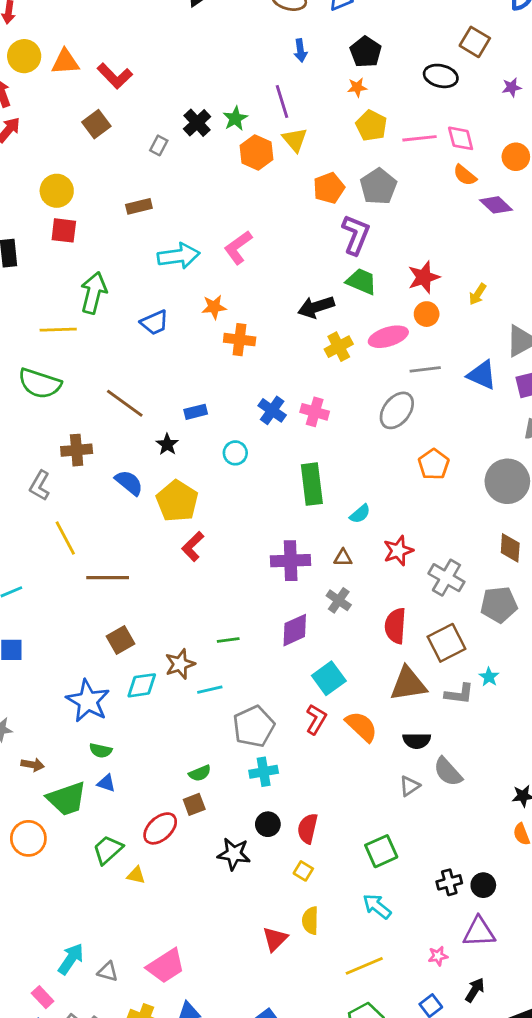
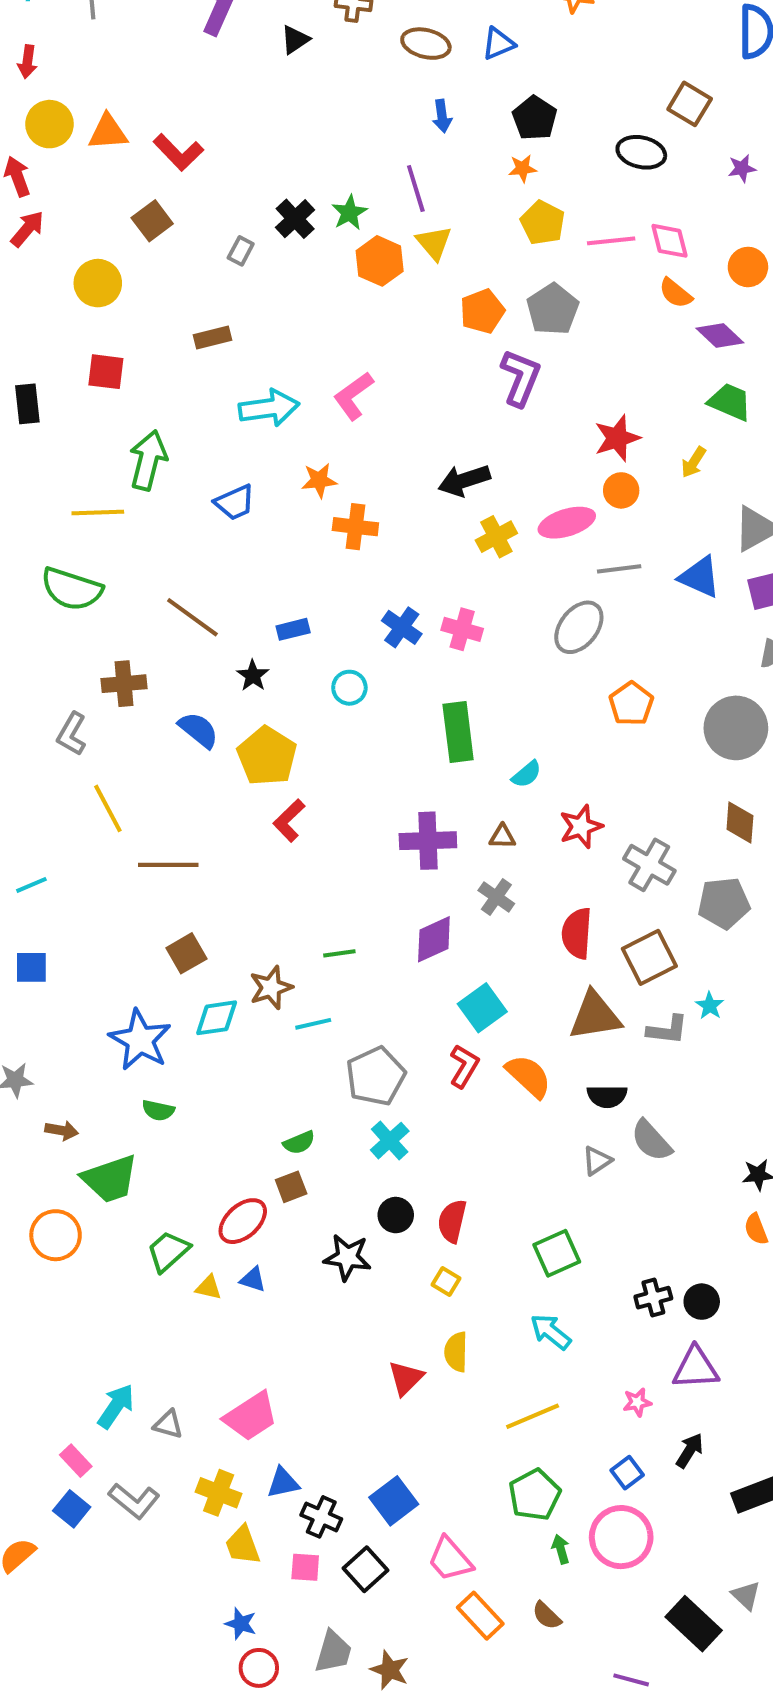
yellow circle: (57, 191) -> (98, 283), moved
green trapezoid: (361, 281) -> (730, 402), moved
cyan cross: (264, 772) -> (390, 1141), turned -32
blue triangle: (106, 783) -> (253, 1279), moved

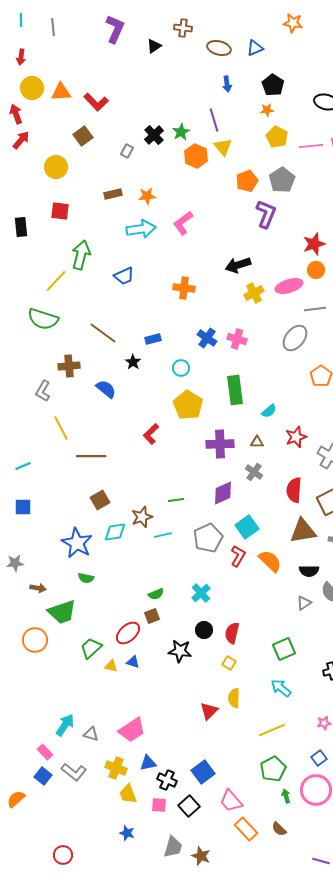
orange star: (319, 480) -> (147, 196), moved
yellow line: (98, 513) -> (56, 281), turned -45
yellow pentagon: (267, 756) -> (188, 405), moved
gray pentagon: (376, 1076) -> (208, 538), moved
red circle: (259, 1668) -> (63, 855), moved

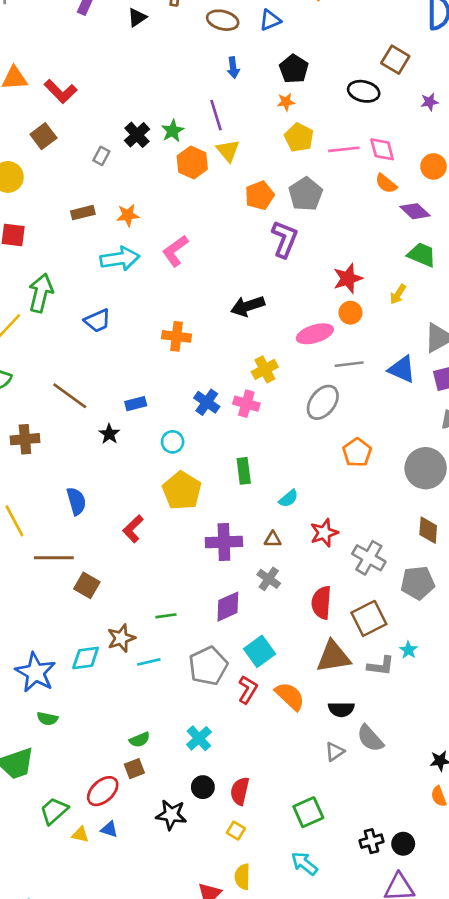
yellow cross: (254, 293) -> (265, 369), moved
blue semicircle: (106, 389) -> (76, 501), moved, turned 35
green rectangle: (235, 390) -> (244, 471), size x0.7
brown square: (100, 500) -> (87, 585), moved, turned -30

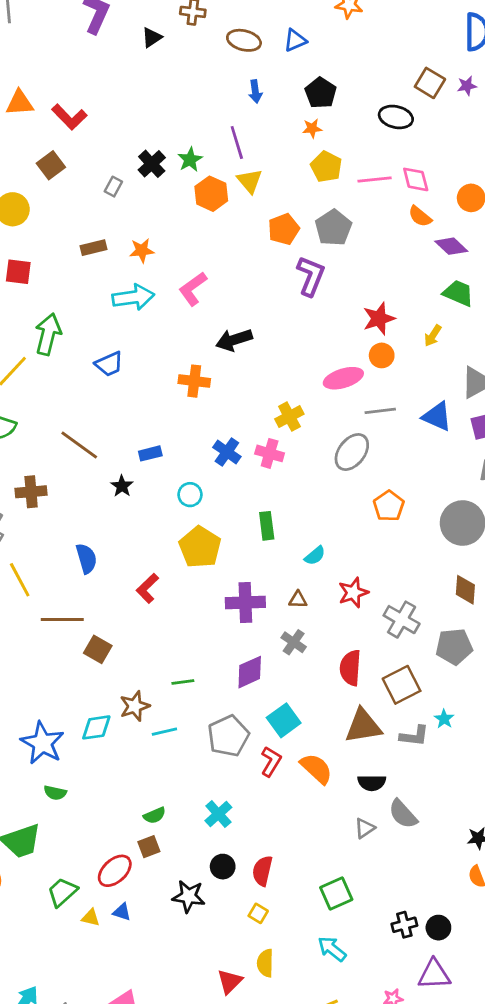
purple star: (430, 102) -> (467, 86), moved
black arrow: (248, 306) -> (234, 340), moved

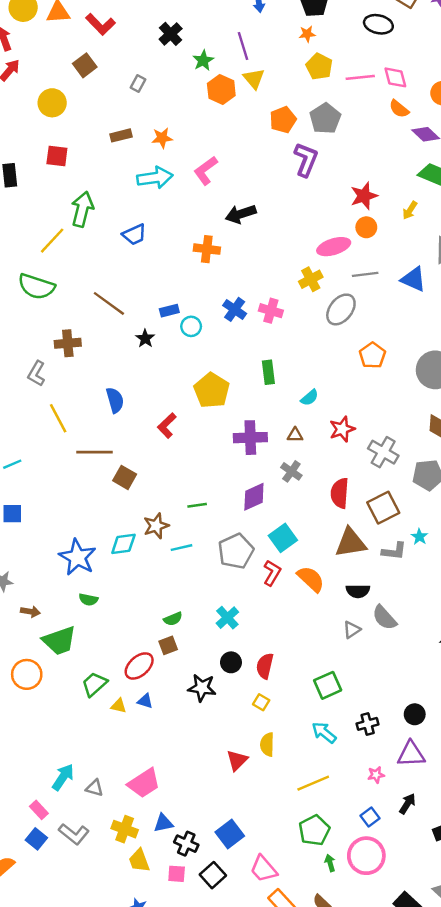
black cross: (152, 164) -> (171, 34), moved
yellow cross: (289, 417) -> (311, 279), moved
cyan circle: (190, 495) -> (191, 326), moved
black cross: (404, 925) -> (368, 724), moved

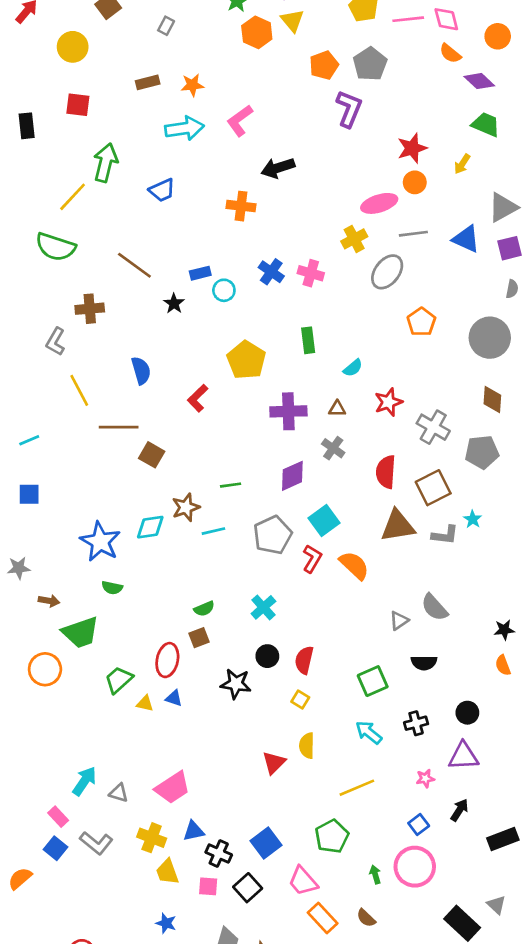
black semicircle: (358, 591) -> (424, 663), moved
red ellipse: (139, 666) -> (167, 660), turned -36
green pentagon: (314, 830) -> (332, 836), moved

